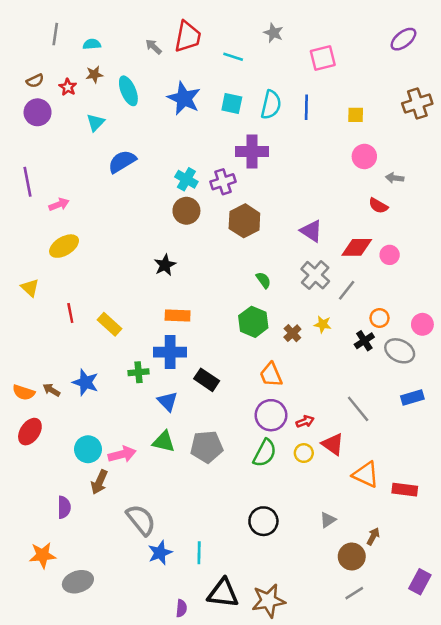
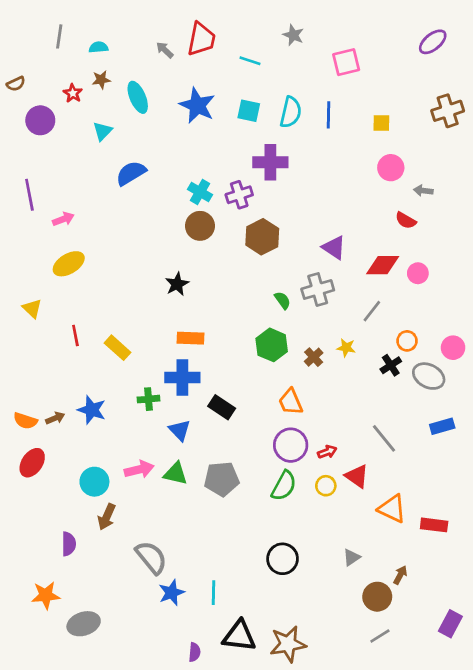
brown semicircle: (35, 81) -> (16, 84), moved
gray cross: (315, 275) -> (318, 289), moved, turned 32
brown arrow: (51, 390) -> (55, 418), turned 126
pink arrow: (122, 454) -> (139, 469), moved

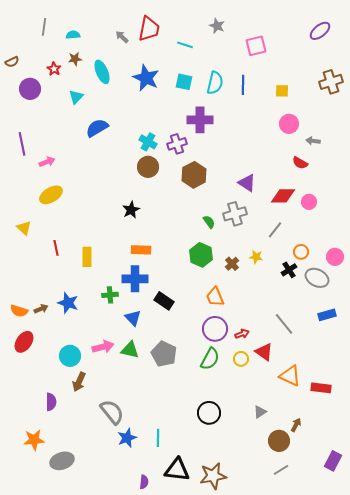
yellow rectangle: (117, 348) -> (87, 257), turned 48
gray pentagon: (222, 479) -> (164, 354), turned 30

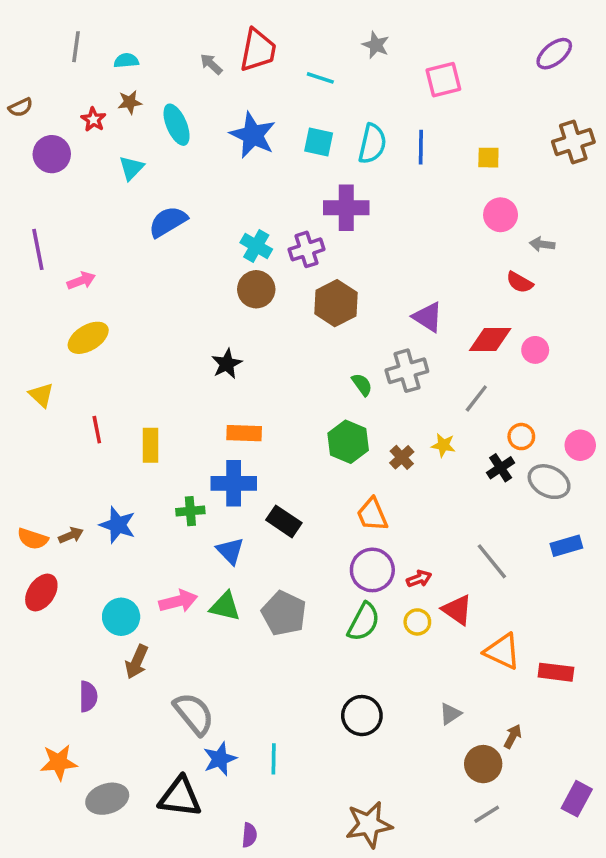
black triangle: (177, 470) -> (180, 797), moved

